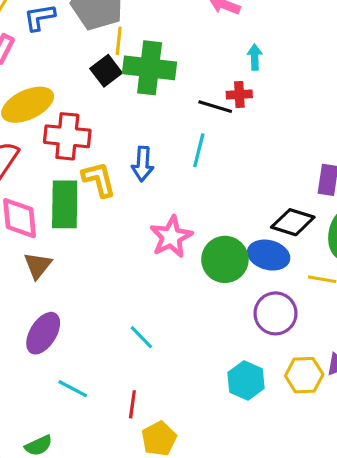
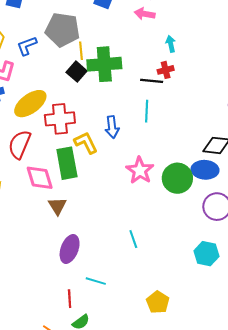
cyan line: (141, 337) -> (133, 239), turned 36
red line: (132, 404) -> (70, 299), moved

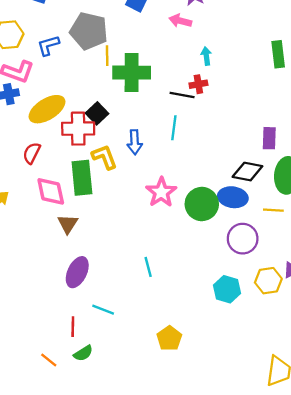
black square: (77, 72) -> (97, 113), moved
red semicircle: (20, 144) -> (32, 153), size x0.7

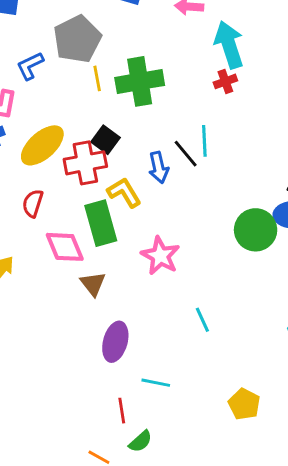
gray pentagon: (89, 31) -> (77, 39), turned -30
yellow line: (107, 56) -> (97, 78), moved
cyan arrow: (206, 56) -> (229, 45), size x2.0
black line: (182, 95) -> (186, 154), moved, turned 50
pink star: (161, 192) -> (160, 256), moved

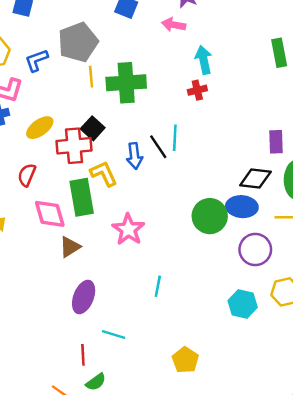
cyan arrow: (229, 45) -> (204, 60), size x0.7
yellow ellipse: (42, 145) -> (40, 128), size x0.7
brown triangle: (93, 284) -> (70, 247), turned 30
cyan line: (202, 320) -> (158, 286), turned 30

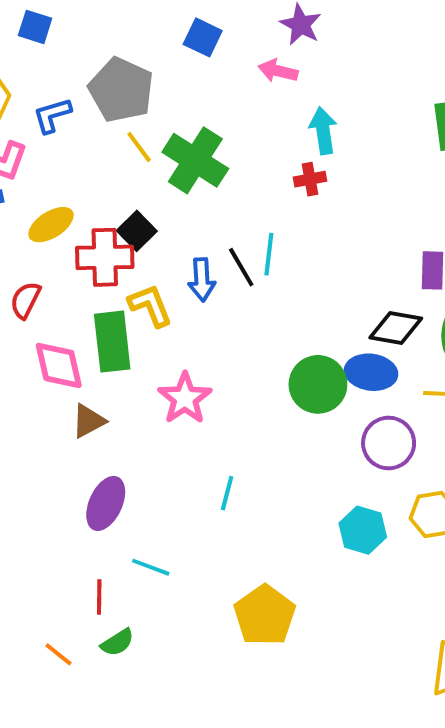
gray pentagon: (78, 42) -> (121, 90), turned -30
yellow line: (91, 77) -> (139, 147), turned -35
green cross: (126, 83) -> (195, 160), turned 33
yellow pentagon: (185, 360) -> (265, 615), size x1.4

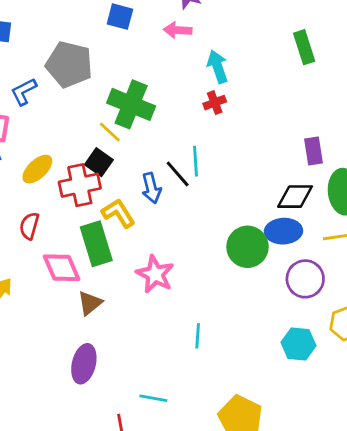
yellow line: (139, 147) -> (110, 132), moved
purple ellipse: (106, 503) -> (84, 364), moved

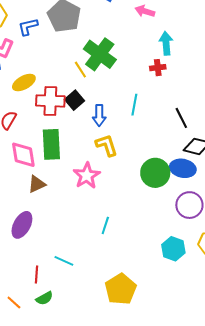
black square: (99, 162) -> (75, 100), moved
black line: (178, 174) -> (181, 118), moved
yellow L-shape: (118, 213) -> (107, 145), moved

